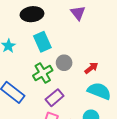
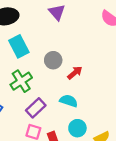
gray circle: (64, 63) -> (53, 60), moved
cyan semicircle: (99, 91) -> (69, 101), moved, size x0.7

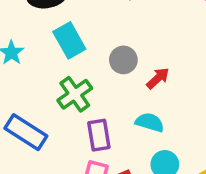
purple rectangle: (36, 108) -> (99, 135), turned -54

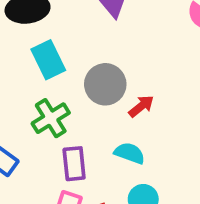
gray circle: (123, 60) -> (105, 84), size x1.4

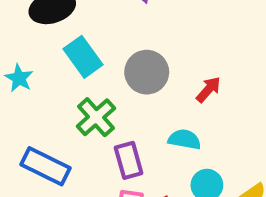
red arrow: (141, 106) -> (208, 90), moved

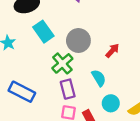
green cross: (96, 117) -> (62, 63), moved
cyan semicircle: (184, 139) -> (99, 78), turned 48

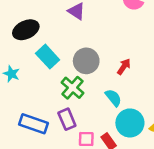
purple rectangle: (68, 89) -> (67, 119), moved
cyan circle: (111, 103) -> (130, 123), size x1.5

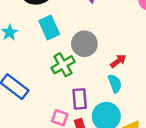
cyan semicircle: (113, 98) -> (115, 84), moved
purple rectangle: (67, 119) -> (80, 99), moved

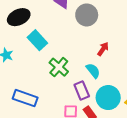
gray circle: (84, 44) -> (87, 15), moved
cyan semicircle: (115, 84) -> (93, 71), moved

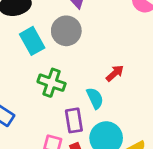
gray circle: (87, 15) -> (66, 31), moved
green cross: (59, 67) -> (52, 83), turned -36

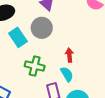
red arrow: (115, 73) -> (69, 55), moved, turned -48

